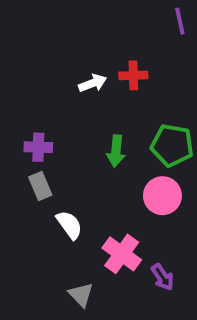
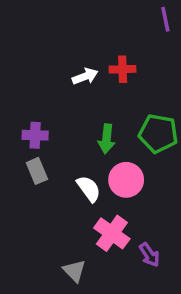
pink circle: (162, 196) -> (126, 180), moved
white semicircle: (69, 225) -> (89, 189), moved

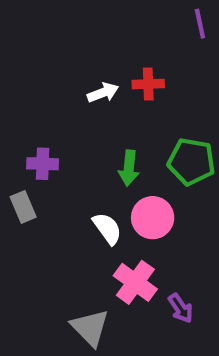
gray rectangle: (37, 171) -> (23, 207), moved
gray triangle: (74, 271) -> (90, 328), size x1.4

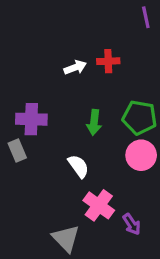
purple cross: (43, 164) -> (31, 119), size x1.4
pink circle: (153, 218) -> (141, 155), moved

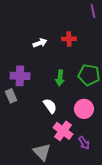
white arrow: (75, 67) -> (40, 43), moved
pink circle: (141, 155) -> (84, 109), moved

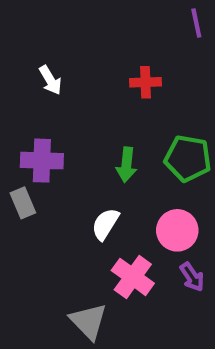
white arrow: (40, 43) -> (50, 80), moved, turned 80
white semicircle: (50, 106) -> (105, 224), turned -112
purple arrow: (84, 143) -> (192, 277), moved

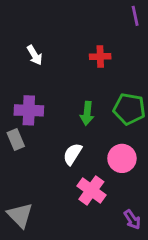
purple arrow: (192, 277) -> (132, 220), moved
gray triangle: (88, 321) -> (20, 215), moved

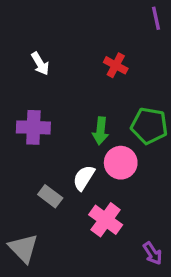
red cross: (100, 57) -> (116, 65), turned 30
gray rectangle: (16, 140) -> (50, 196), moved, turned -30
pink circle: (122, 158) -> (121, 163), moved

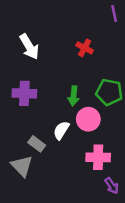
white arrow: (40, 64) -> (29, 47), size x1.5
pink cross: (106, 220) -> (98, 157), moved, turned -35
gray triangle: (23, 248) -> (22, 166), moved

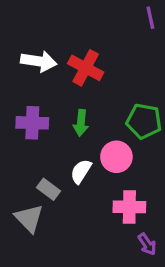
white arrow: (29, 47) -> (39, 61), turned -50
red cross: (85, 48) -> (86, 68), moved, size x1.5
green arrow: (74, 96) -> (81, 123), moved

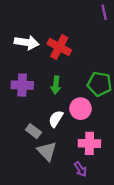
gray triangle: (29, 218) -> (47, 151), moved
purple arrow: (147, 244) -> (81, 169), moved

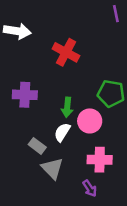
white arrow: (27, 43) -> (17, 31), moved
green arrow: (56, 85) -> (67, 107), moved

